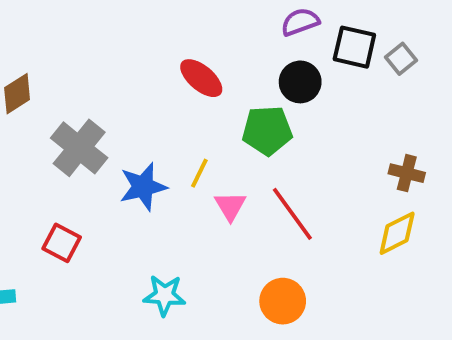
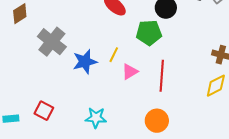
pink triangle: (230, 206) -> (130, 72), turned 30
red line: (292, 214) -> (162, 76), turned 40
red square: (62, 243) -> (44, 111), moved

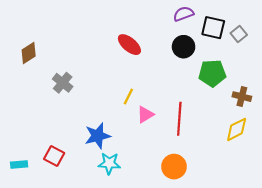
green pentagon: (149, 33) -> (212, 73), moved
gray cross: (52, 42) -> (63, 83), size x0.7
blue star: (85, 62) -> (98, 136), moved

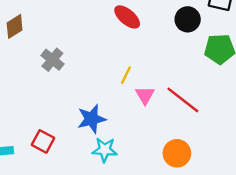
pink triangle: (145, 115) -> (145, 95), turned -30
red line: (179, 119) -> (183, 100), turned -56

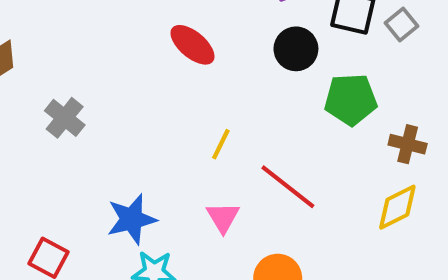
yellow line: (126, 75) -> (221, 144), moved
pink triangle: (145, 95) -> (223, 217), moved

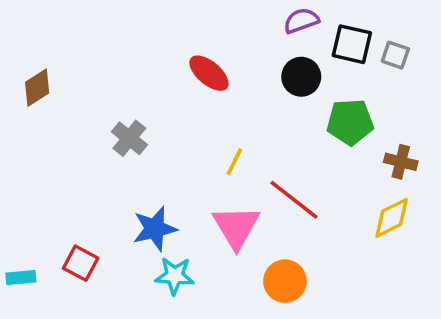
gray square: (401, 25) -> (395, 55), turned -32
gray cross: (65, 118) -> (129, 138), moved
pink triangle: (223, 217) -> (236, 227), size x1.6

